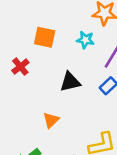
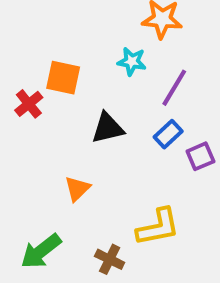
orange square: (45, 37) -> (63, 78), moved

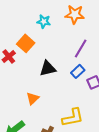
cyan star: (132, 61) -> (44, 21), moved
orange square: (63, 78) -> (26, 43), turned 30

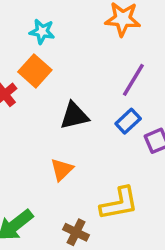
cyan star: (44, 21) -> (42, 32), moved
orange triangle: (33, 98) -> (62, 169), moved

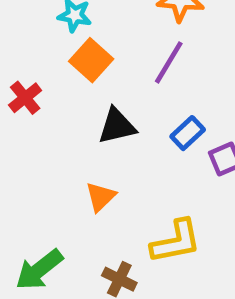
orange square: (35, 71) -> (91, 60), moved
purple line: (133, 80) -> (169, 62), moved

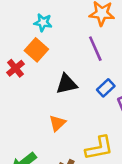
orange square: (91, 60) -> (36, 50), moved
purple line: (169, 62) -> (95, 49), turned -55

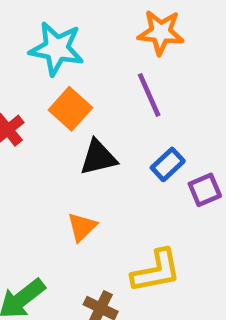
cyan star: (43, 22) -> (57, 49), size x1.6
orange square: (36, 50) -> (70, 109), moved

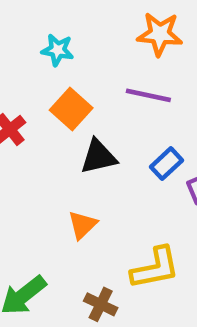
cyan star: (57, 49) -> (58, 50), size x0.6
purple line: (149, 95) -> (148, 95), turned -54

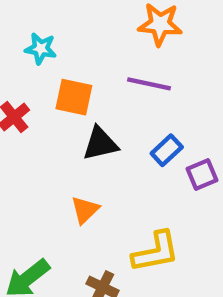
cyan star: (58, 50) -> (41, 49), moved
orange square: (71, 109) -> (74, 97), turned -30

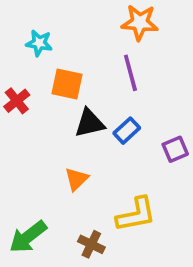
purple line: (149, 84) -> (130, 73), turned 63
blue rectangle: (167, 150) -> (127, 131), moved

